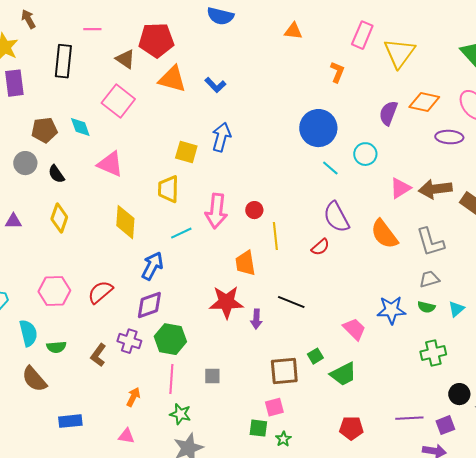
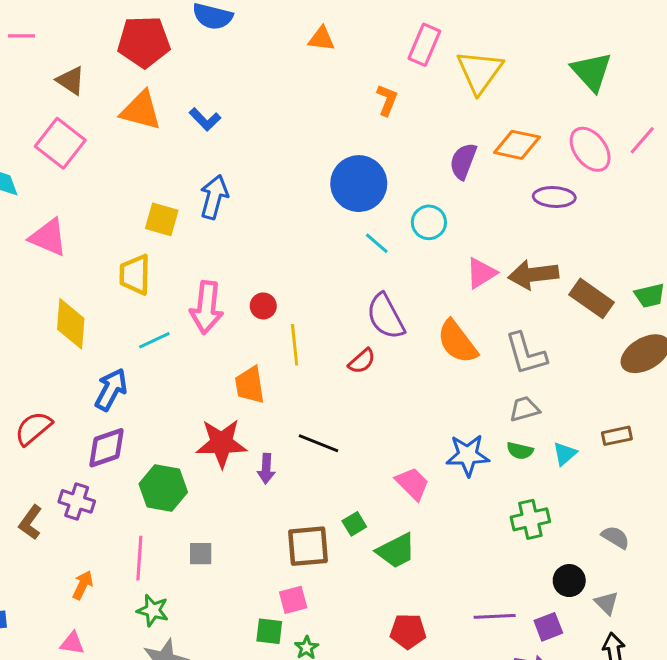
red pentagon: (156, 40) -> (144, 42), moved
green hexagon: (170, 339) -> (163, 488), moved

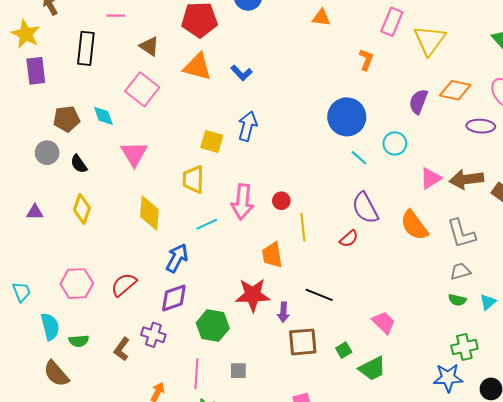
pink triangle: (48, 237) -> (134, 154), turned 36
blue star: (468, 455) -> (448, 378), moved
brown square: (308, 546) -> (303, 342), moved

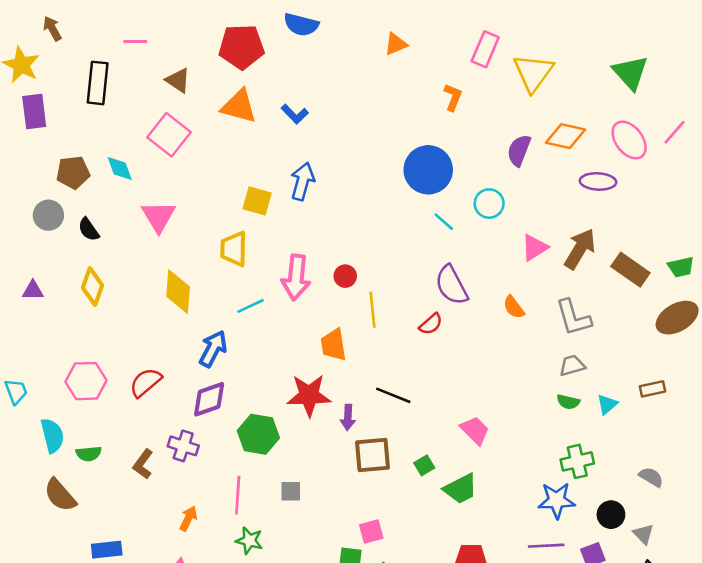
orange triangle: (321, 18) -> (396, 44), turned -30
brown arrow: (466, 179) -> (580, 249), turned 128
orange semicircle: (414, 225) -> (514, 307), size x0.6

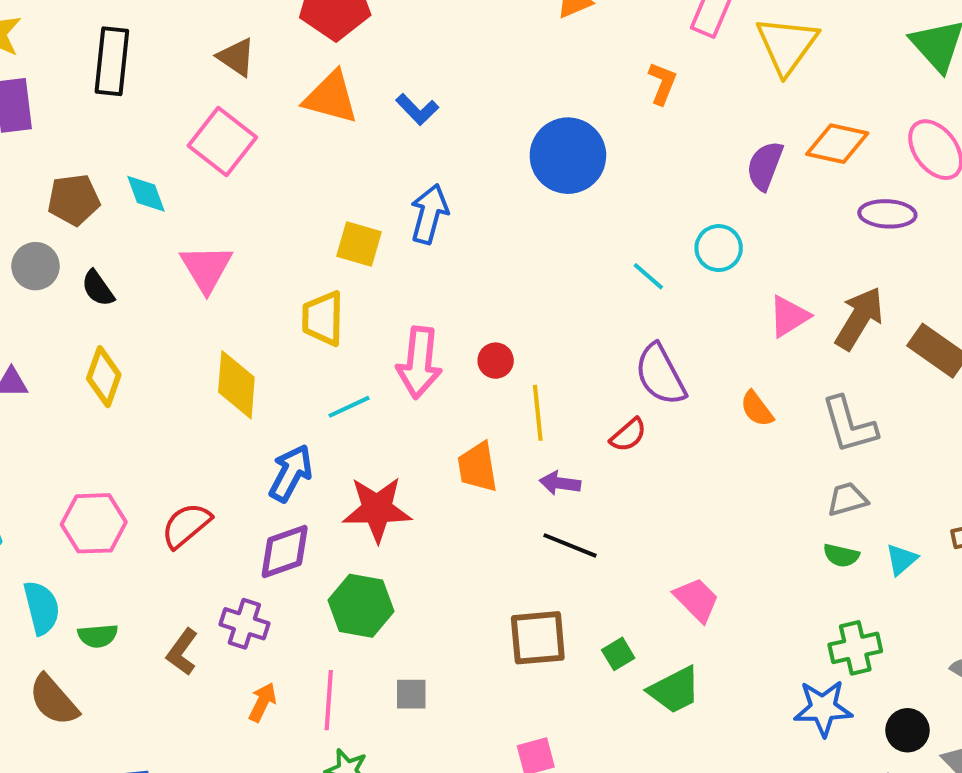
blue circle: (428, 170) -> (568, 156), moved
red star: (309, 395) -> (377, 509), moved
purple arrow: (348, 417) -> (560, 483), moved, turned 95
orange arrow: (188, 518) -> (263, 702), moved

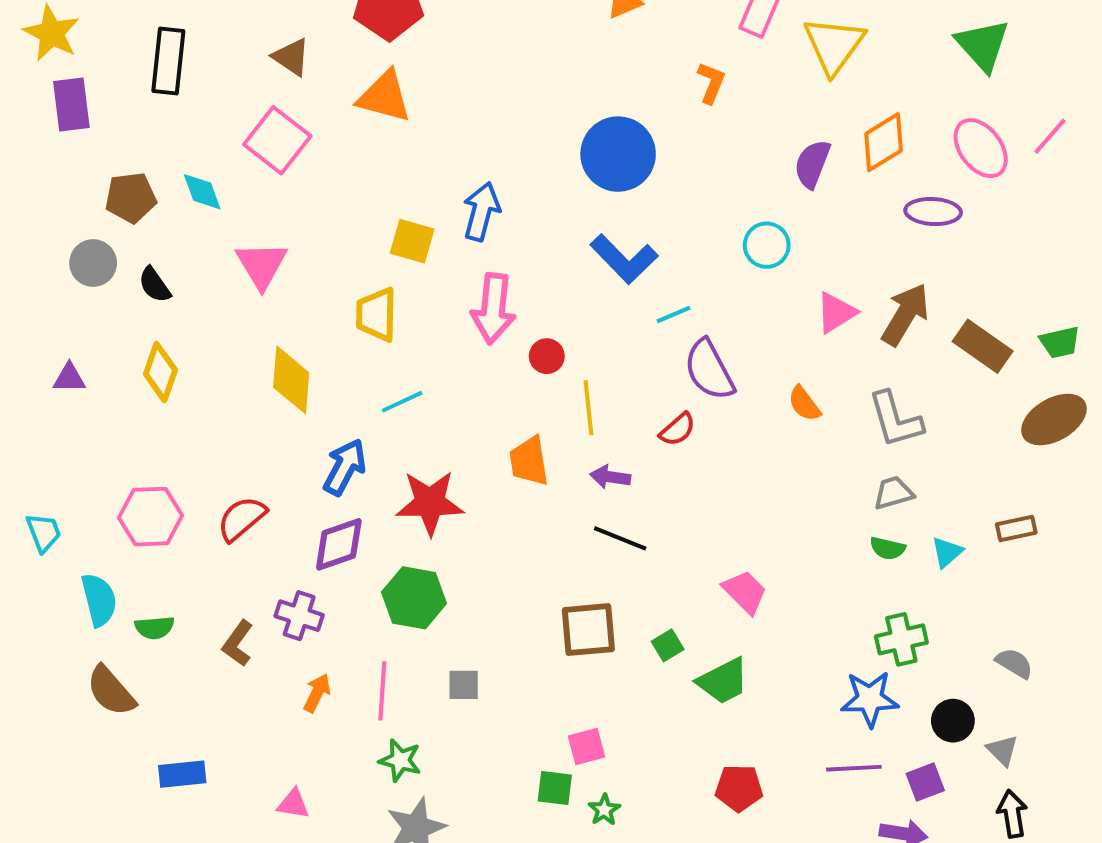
blue L-shape: (417, 109) -> (624, 259), moved, size x1.6
orange diamond: (837, 144) -> (884, 142), turned -44
cyan line: (648, 276) -> (674, 315), moved, turned -64
pink arrow: (419, 363) -> (493, 309), moved

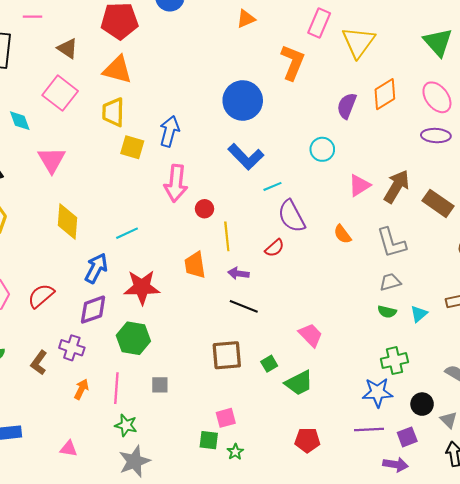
orange L-shape: (711, 83) -> (293, 62), size x1.6
purple ellipse: (933, 212) -> (436, 136), moved
yellow trapezoid: (376, 315) -> (113, 112), moved

